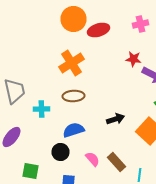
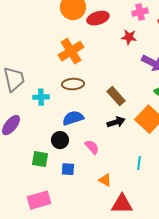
red star: (134, 59) -> (129, 37), moved
black arrow: (116, 119) -> (116, 122), moved
brown rectangle: (116, 162) -> (116, 96), moved
green square: (30, 171) -> (40, 159), moved

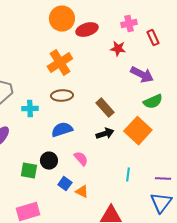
black circle: (60, 140) -> (49, 161), moved
blue square: (68, 169) -> (65, 184), moved, turned 32
orange triangle: (105, 180) -> (82, 192), moved

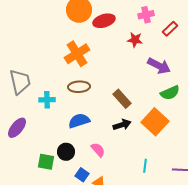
red rectangle: (153, 38) -> (170, 29), turned 70

